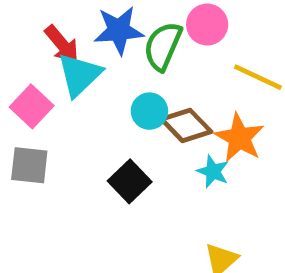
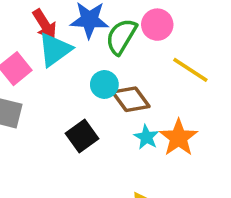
orange star: (239, 138) -> (179, 138), moved

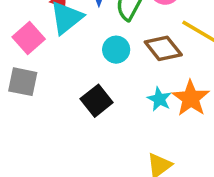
brown diamond: (131, 99) -> (163, 48), moved

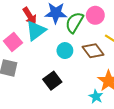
cyan star: (159, 99) -> (96, 97), moved

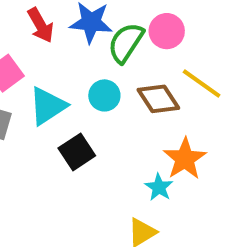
cyan triangle: (36, 31) -> (48, 106), moved

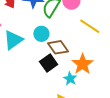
brown diamond: (158, 99) -> (58, 47), moved
black square: (77, 152) -> (49, 63), moved

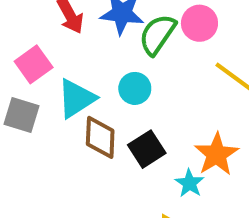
brown diamond: (58, 47) -> (100, 137), moved, turned 35

